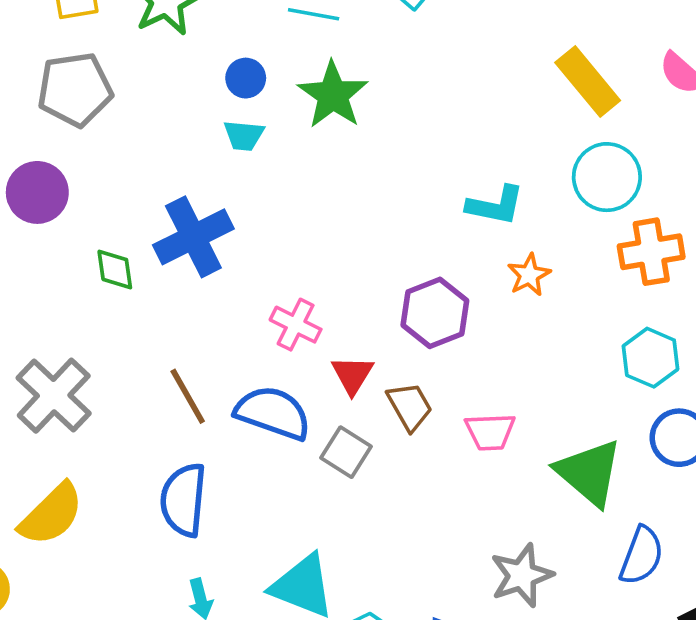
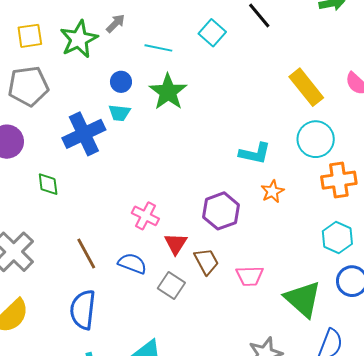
blue cross: (193, 237) -> (84, 134), moved
blue semicircle: (273, 413) -> (132, 263), size x0.7

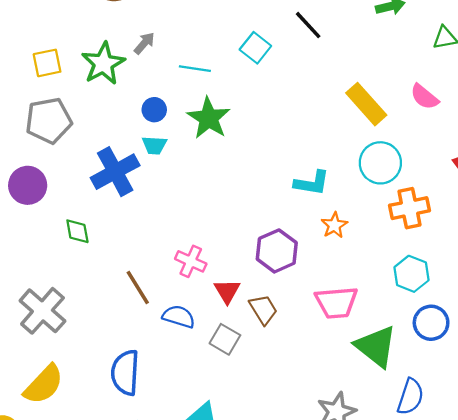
brown line: (86, 254) -> (138, 287), moved
pink trapezoid: (250, 276) -> (336, 302), moved, size x1.4

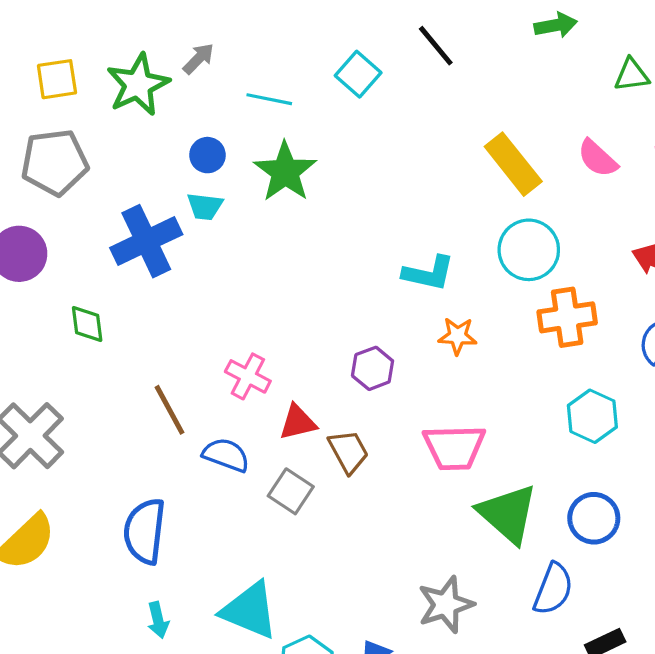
orange star: (334, 225) -> (458, 336), turned 30
purple hexagon: (277, 251) -> (373, 368), size x0.7
cyan hexagon: (411, 274) -> (592, 416), moved
red triangle: (227, 291) -> (298, 422), turned 44
blue circle: (431, 323) -> (594, 518), moved

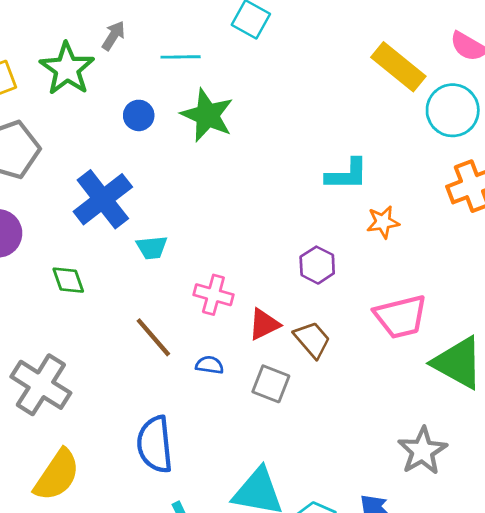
cyan trapezoid: (205, 206) -> (152, 247), moved
cyan circle: (529, 250) -> (453, 110), moved
blue semicircle: (226, 455) -> (210, 365), size x0.7

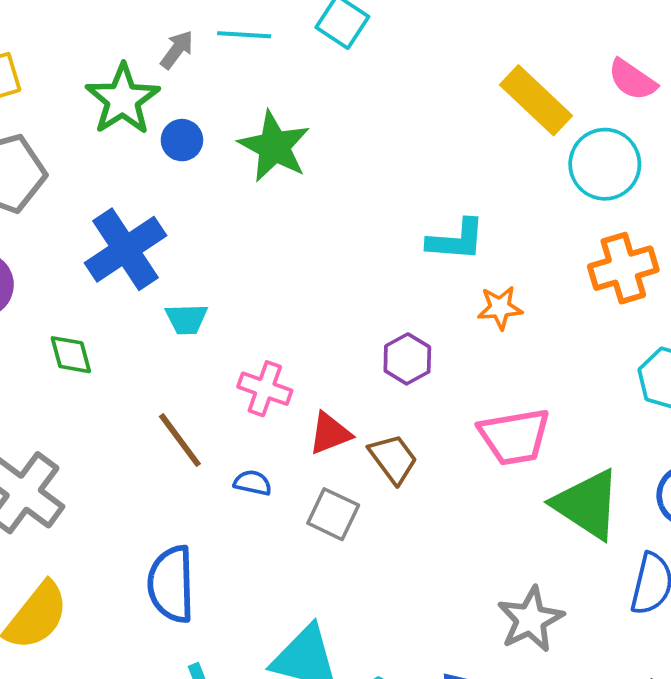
gray arrow: (113, 36) -> (177, 50), moved
cyan line: (181, 57) -> (244, 35), moved
green star: (67, 69) -> (123, 99), moved

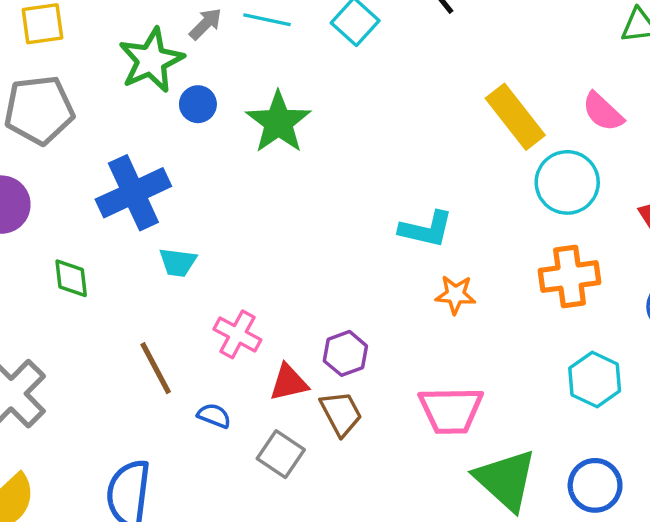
purple hexagon: (407, 359) -> (345, 353), moved

